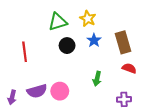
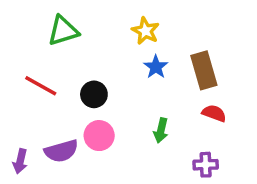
green triangle: (58, 22) -> (63, 31), moved
black circle: (67, 46) -> (94, 94), moved
red line: (25, 52) -> (41, 86), turned -54
pink circle: (60, 91) -> (99, 136), moved

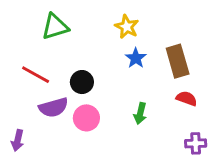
purple semicircle: (61, 151) -> (54, 107), moved
purple cross: (206, 165) -> (196, 143), moved

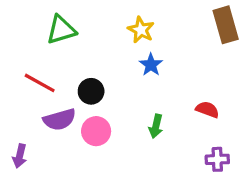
brown rectangle: (178, 61) -> (226, 25), moved

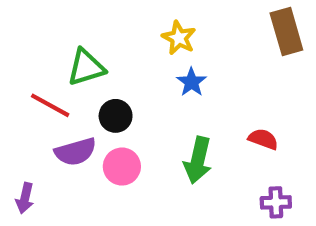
green triangle: (61, 30) -> (86, 67), moved
green arrow: (156, 126) -> (198, 160), size x1.5

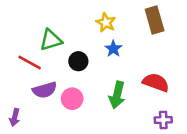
brown rectangle: (286, 32) -> (155, 20), moved
black circle: (116, 116) -> (78, 61), moved
red semicircle: (263, 139) -> (156, 82), size x1.5

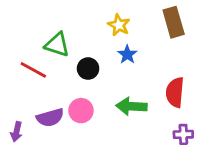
green triangle: (51, 40) -> (57, 45), turned 35
red semicircle: (156, 82) -> (175, 92), turned -105
purple semicircle: (45, 90) -> (50, 118), moved
green arrow: (117, 95) -> (131, 106), turned 80

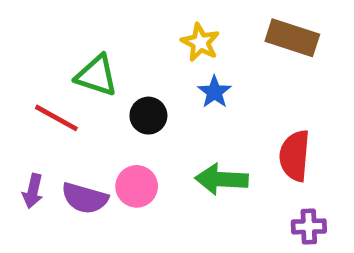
brown rectangle: (174, 22) -> (292, 38), turned -56
purple semicircle: (50, 118) -> (85, 198), turned 32
purple arrow: (16, 132) -> (33, 191), moved

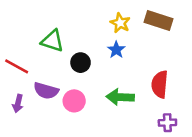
yellow star: (200, 42) -> (120, 23), moved
red line: (56, 118) -> (17, 66), moved
purple semicircle: (85, 198) -> (46, 91), moved

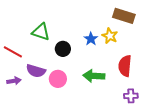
yellow star: (120, 23) -> (110, 36), moved
purple arrow: (18, 103) -> (14, 81), turned -112

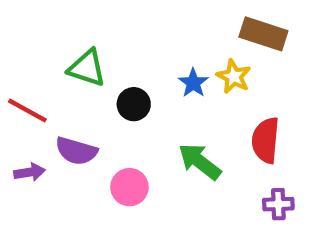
green arrow: (94, 76) -> (200, 162), turned 35
pink circle: (58, 79) -> (129, 187), moved

